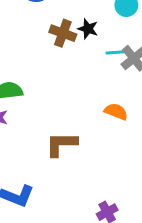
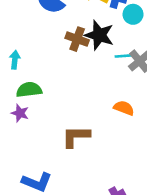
black star: (88, 29) -> (99, 35), size x1.6

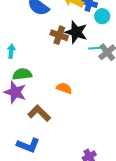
orange semicircle: (124, 108) -> (64, 88), moved
purple star: (20, 113) -> (15, 92), size x1.6
brown L-shape: (76, 137) -> (39, 113), moved, turned 45

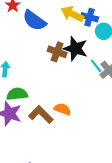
cyan line: (95, 48) -> (96, 66), turned 56
brown L-shape: (39, 113) -> (41, 115), moved

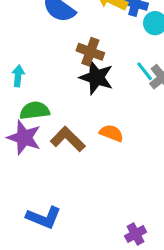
black star: (75, 49) -> (96, 77), moved
orange semicircle: (63, 109) -> (111, 133), moved

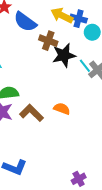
brown cross: (90, 52) -> (48, 41), moved
black star: (96, 77) -> (64, 55), moved, turned -30

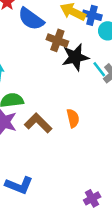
orange semicircle: (62, 109) -> (73, 118), turned 56

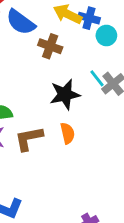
black star: (75, 57) -> (65, 94), moved
brown L-shape: (38, 123) -> (29, 139), turned -56

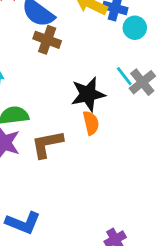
brown cross: (50, 46) -> (47, 40), moved
orange semicircle: (68, 133) -> (91, 123), moved

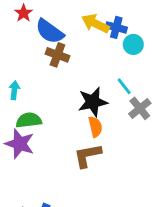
gray cross: (142, 82) -> (140, 108), moved
brown L-shape: (47, 144) -> (88, 155), moved

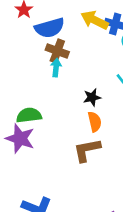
blue semicircle: (50, 31) -> (50, 28), turned -52
cyan arrow: (14, 90) -> (56, 68), moved
black star: (93, 102) -> (92, 97), size x0.6

